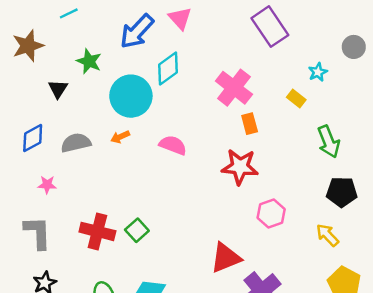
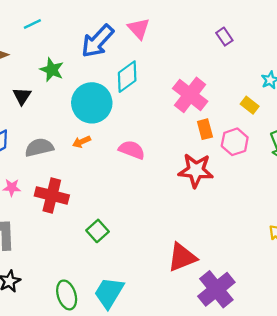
purple rectangle: (270, 27) -> (224, 37), size x0.5
pink hexagon: (271, 213) -> (235, 142), moved
red cross: (97, 231) -> (52, 195), moved

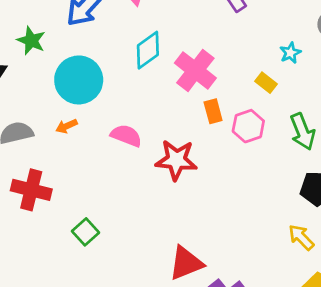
cyan diamond: (127, 77) -> (148, 50), moved
red star: (196, 170) -> (176, 160), moved

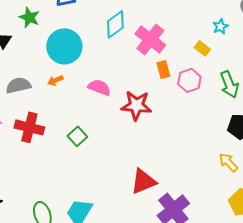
green square: (85, 232) -> (77, 136), moved

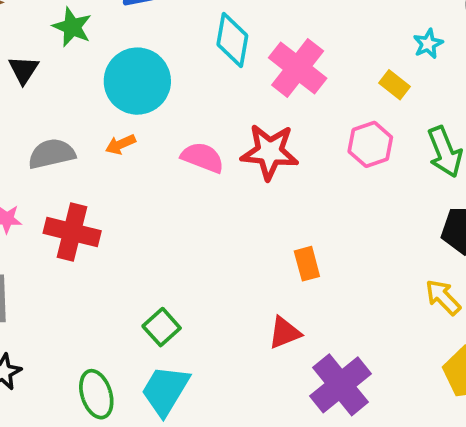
cyan diamond: (115, 24) -> (232, 40), turned -44
orange rectangle: (163, 69) -> (307, 264), moved
red star: (136, 105) -> (270, 152), moved
green square: (77, 136) -> (162, 327), moved
red triangle: (143, 181) -> (285, 333), size x0.7

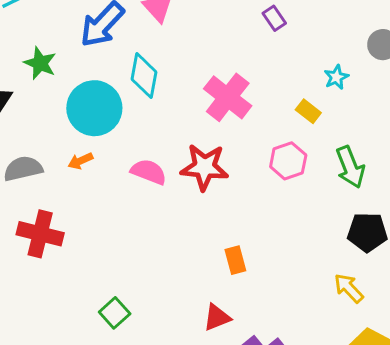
cyan diamond: (232, 40) -> (144, 76), moved

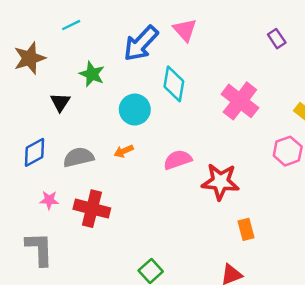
cyan circle: (94, 108) -> (135, 110), size x0.7
red star: (204, 167) -> (220, 182), moved
pink semicircle: (149, 172) -> (178, 160), turned -40

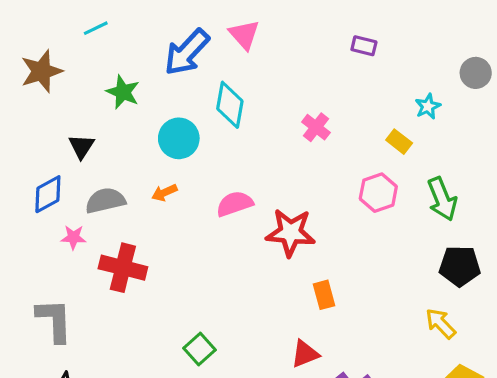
purple rectangle: (277, 39) -> (364, 46), turned -42
pink cross: (240, 101) -> (316, 127), size x0.6
black triangle: (60, 102) -> (81, 146), moved
pink star: (49, 200) -> (73, 237), moved

